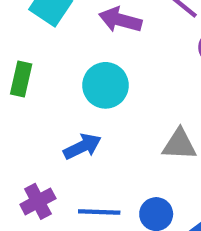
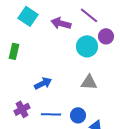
cyan circle: (106, 85) -> (87, 46), moved

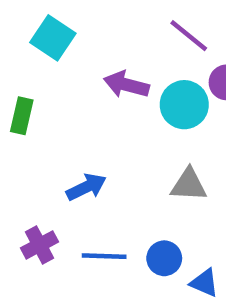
purple arrow: (61, 23) -> (126, 85), moved

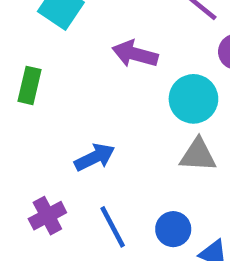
cyan circle: (184, 105) -> (193, 99), moved
blue line: (104, 256) -> (113, 227), turned 60

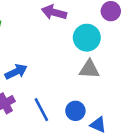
blue arrow: (95, 157) -> (16, 72), moved

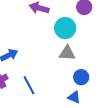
blue circle: (75, 111) -> (81, 77), moved

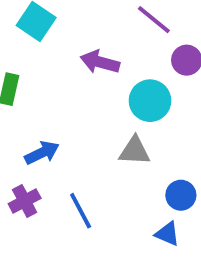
gray triangle: (67, 53) -> (135, 151), moved

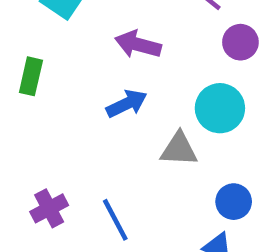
cyan circle: (150, 101) -> (220, 108), moved
blue arrow: (42, 153) -> (127, 104), moved

